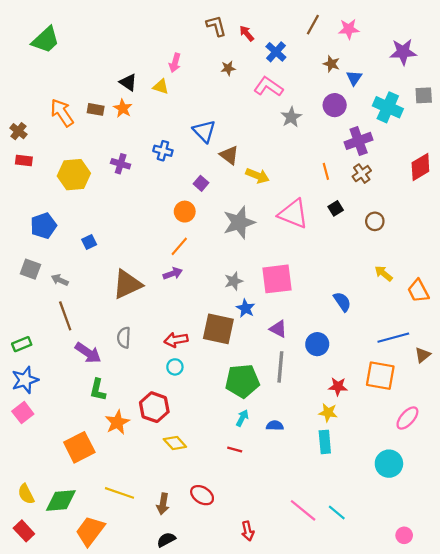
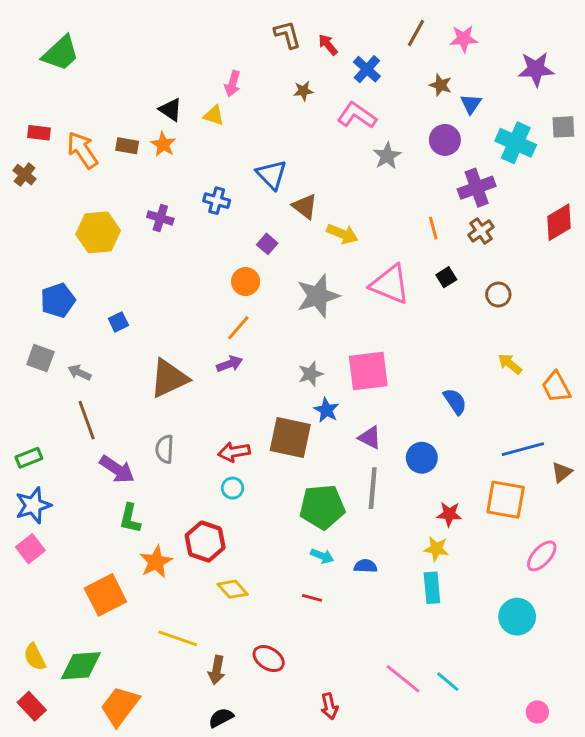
red rectangle: (24, 161) -> (39, 133), moved
cyan arrow: (242, 418) -> (322, 556), turned 84
yellow line: (120, 493) -> (178, 638), moved

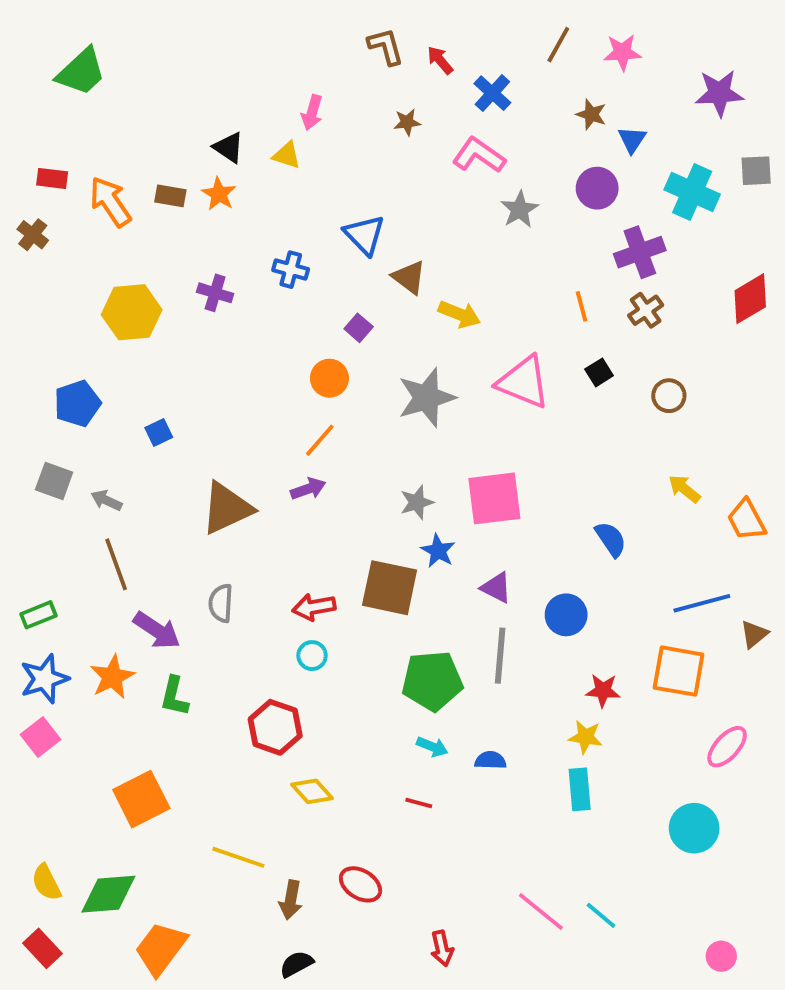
orange star: (156, 562) -> (112, 677), moved

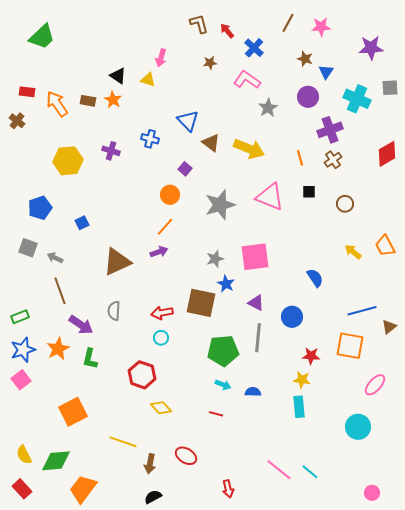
yellow arrow: (459, 314) -> (249, 149), moved, size x1.4
black square: (599, 372) -> (309, 192), turned 32
orange trapezoid: (746, 520) -> (385, 246), moved

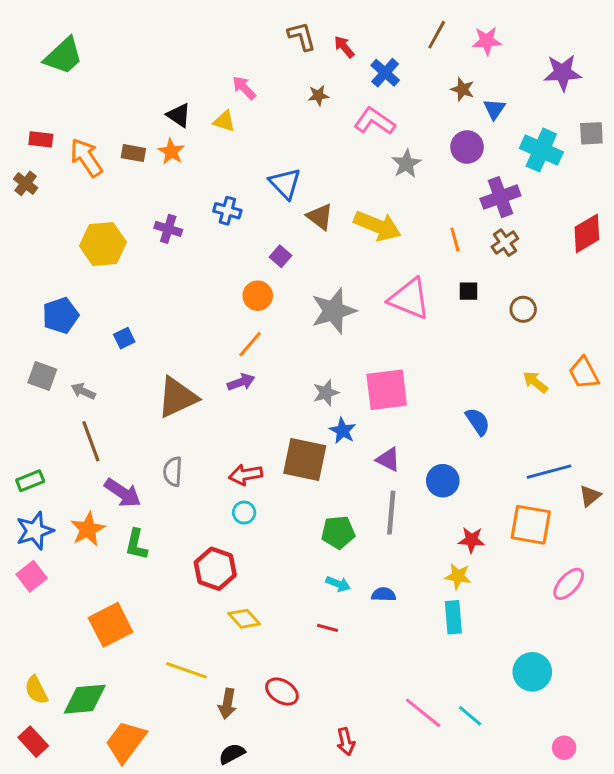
pink arrow: (161, 58) -> (244, 88), turned 120
green pentagon: (223, 351) -> (338, 532), size x0.7
cyan circle: (358, 427) -> (532, 672), moved

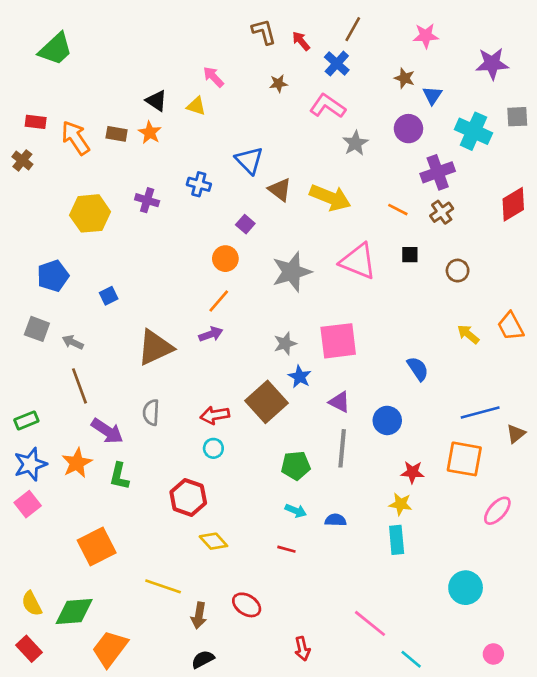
brown line: (437, 35) -> (353, 29), moved
orange line: (455, 240) -> (398, 210), turned -48
brown square: (305, 459) -> (267, 402), turned 36
cyan line: (470, 716) -> (411, 659), moved

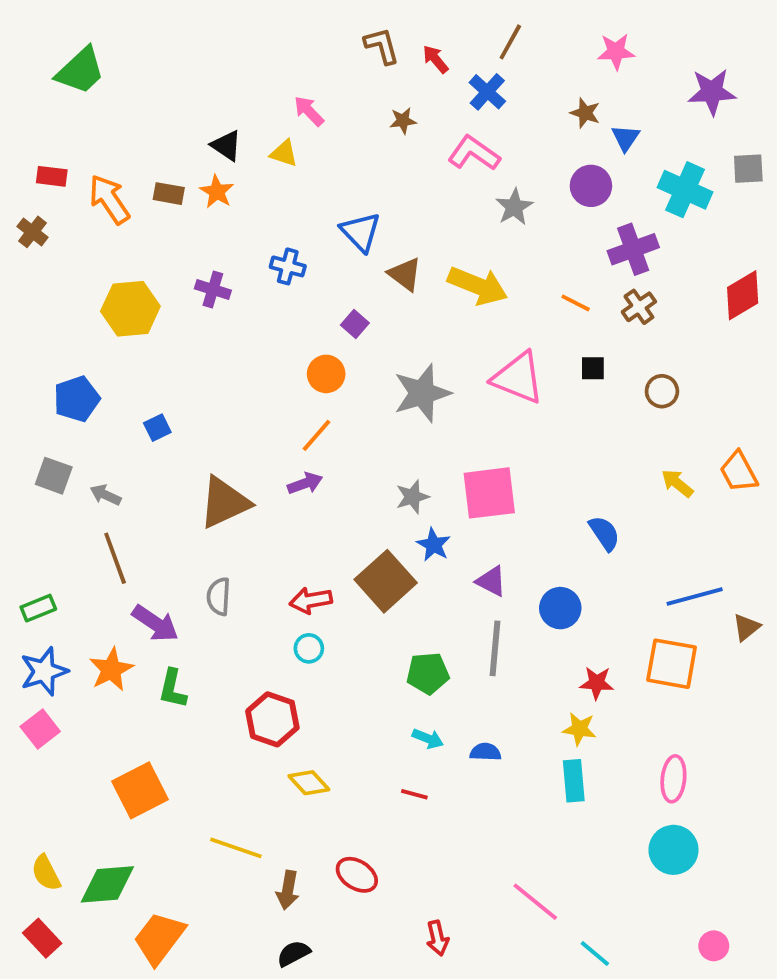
pink ellipse: (497, 511) -> (673, 779), moved, turned -36

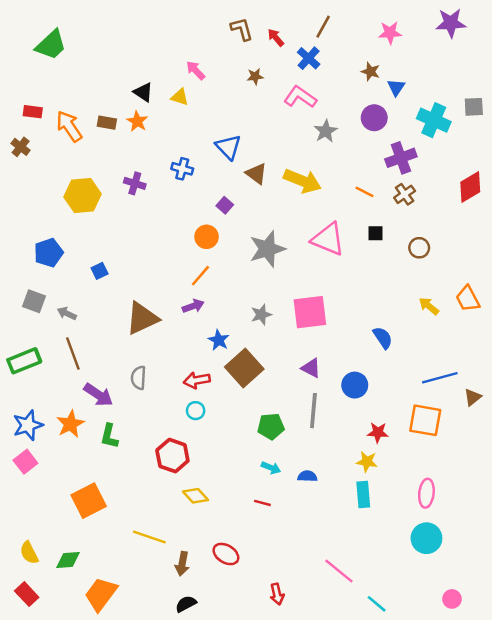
purple star: (712, 92) -> (451, 23), moved
blue star: (434, 545) -> (219, 340), moved
green rectangle: (38, 608) -> (24, 361), moved, size x1.5
green diamond: (107, 884) -> (68, 560), size x0.7

